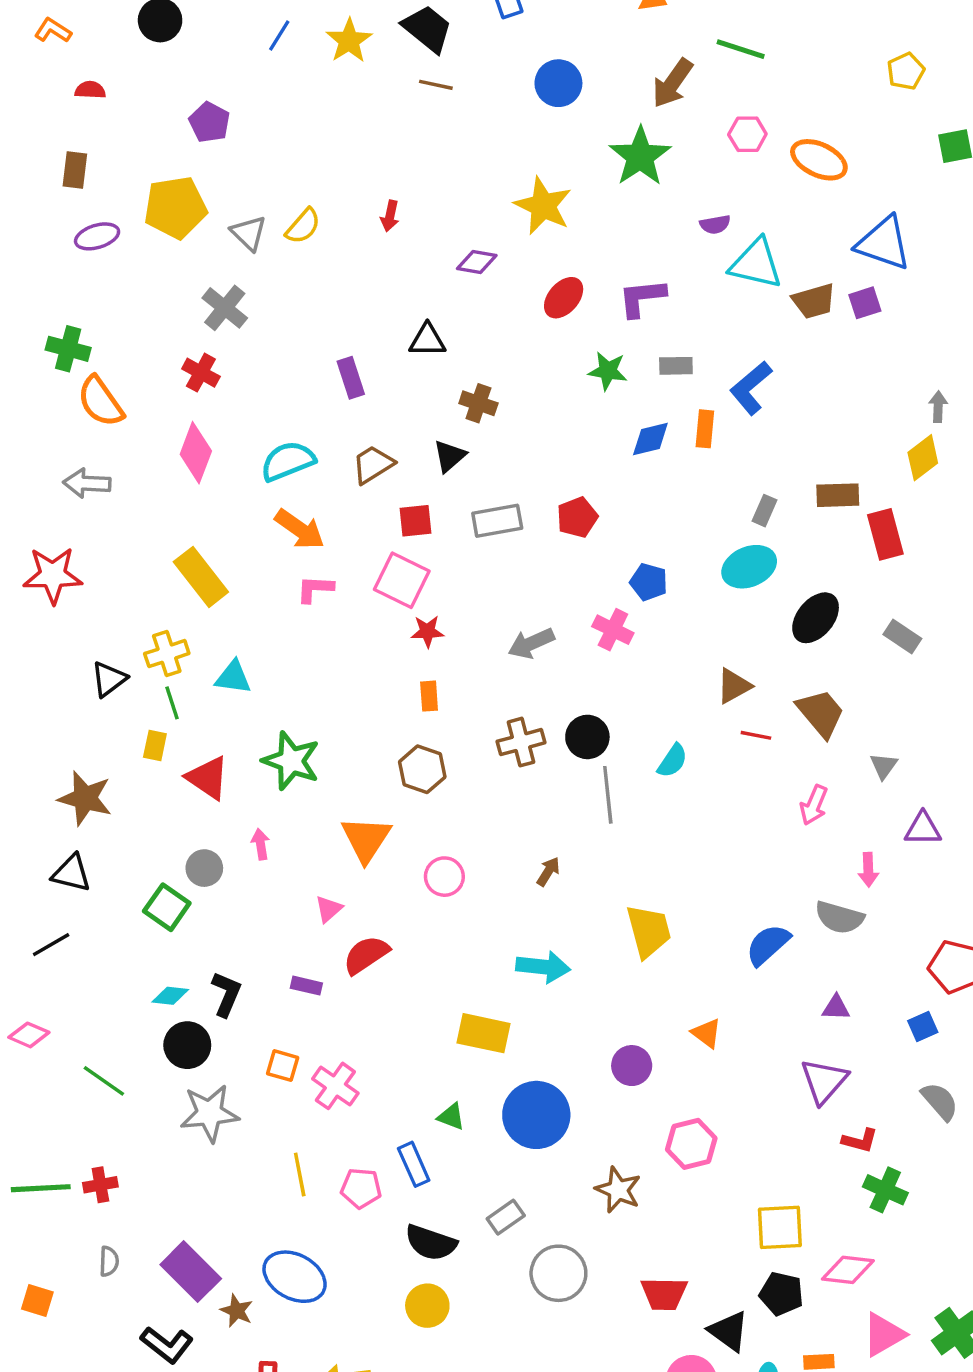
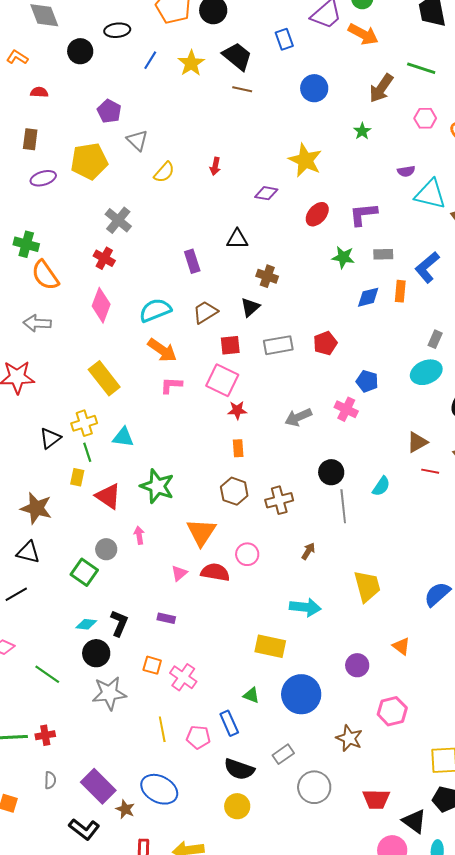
green star: (640, 156) -> (362, 131), size x0.5
gray triangle: (249, 233) -> (137, 140), moved
brown cross: (521, 742) -> (279, 500), moved
red semicircle: (366, 955) -> (215, 572), moved, turned 44

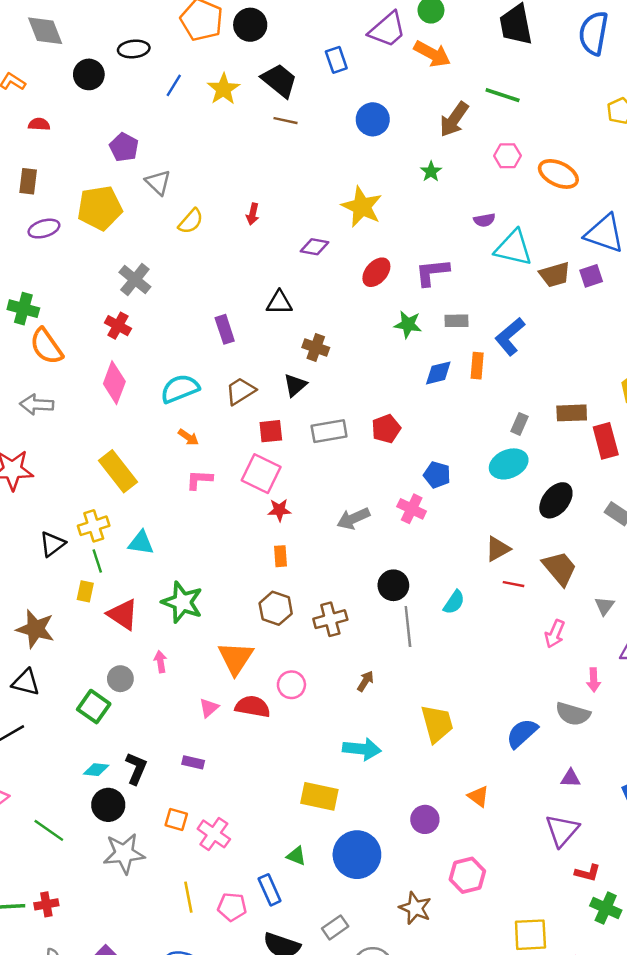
orange arrow: (162, 350) -> (188, 437), size x0.6

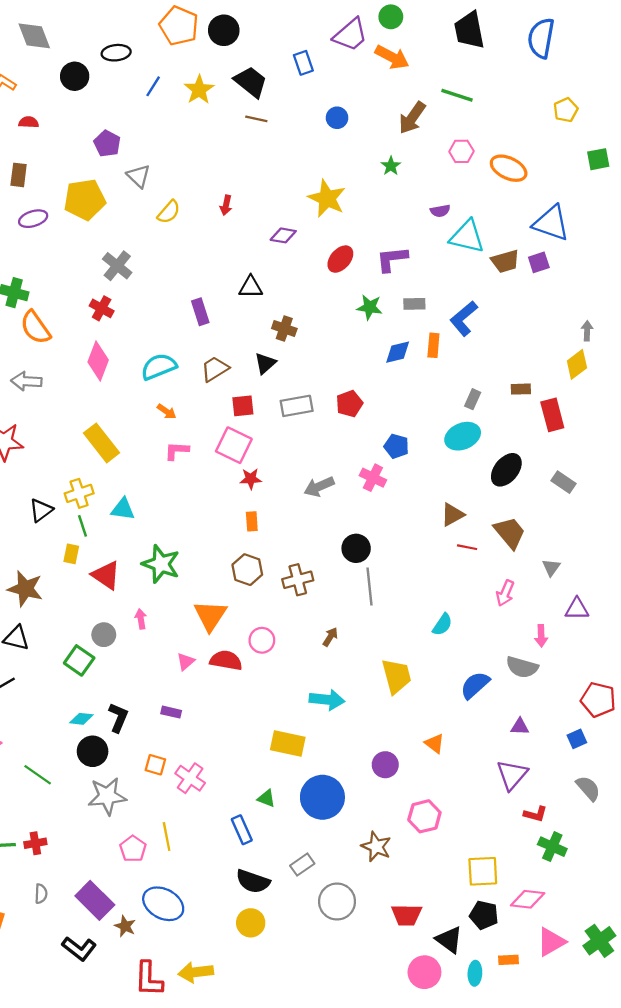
blue circle: (373, 119) -> (337, 118), size x0.7
brown rectangle: (572, 413) -> (521, 389), size x0.7
cyan semicircle: (454, 602) -> (442, 625), moved
pink pentagon: (232, 907) -> (133, 849), moved, turned 30

